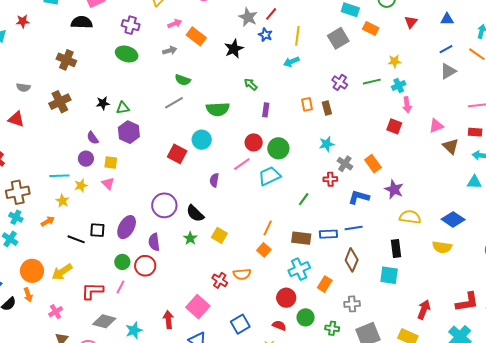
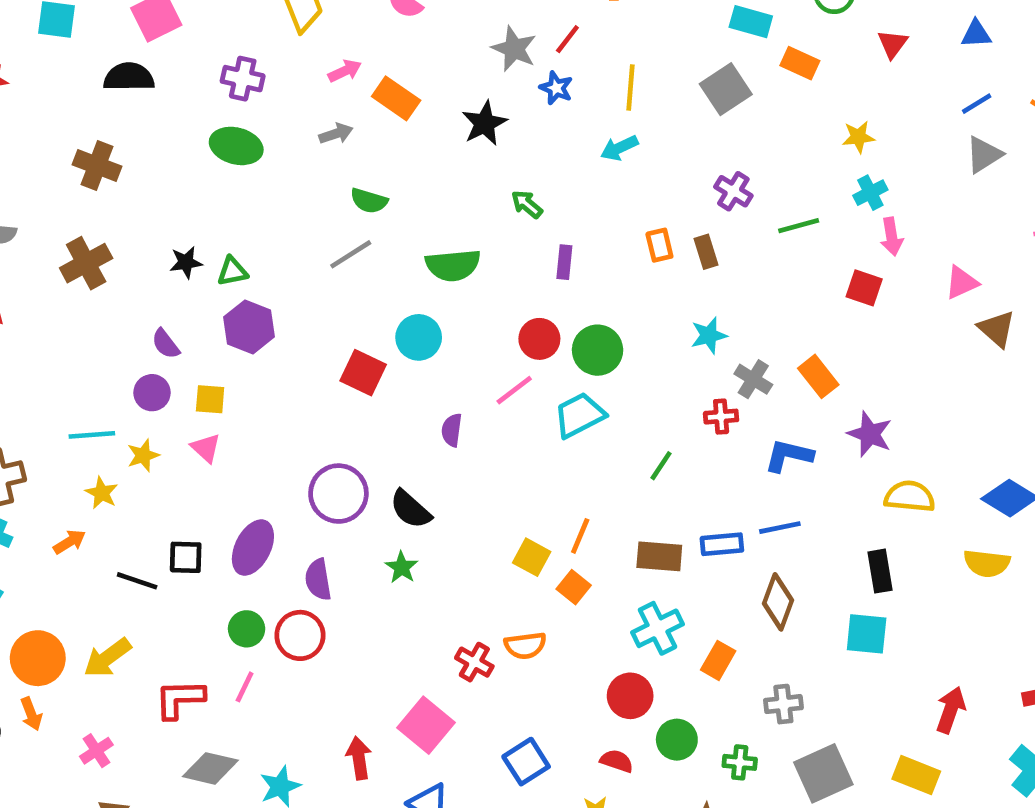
green line: (372, 82) -> (799, 226), moved
yellow square: (219, 235) -> (532, 557), moved

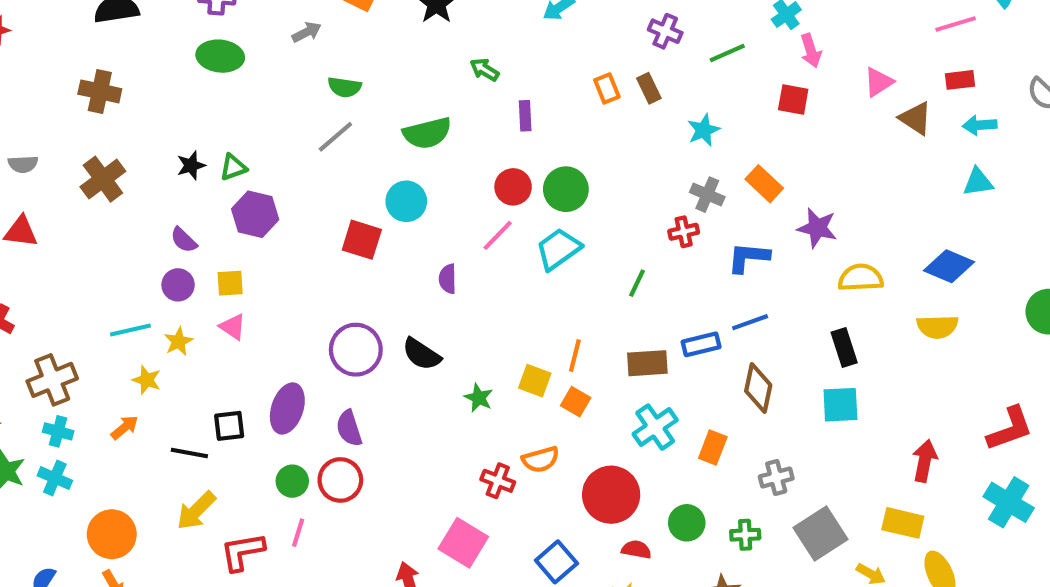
cyan star: (709, 335) -> (704, 130), moved
green star: (402, 567) -> (479, 398), moved
yellow arrow: (107, 658) -> (196, 511), moved
red circle: (630, 696) -> (611, 495), moved, size x1.4

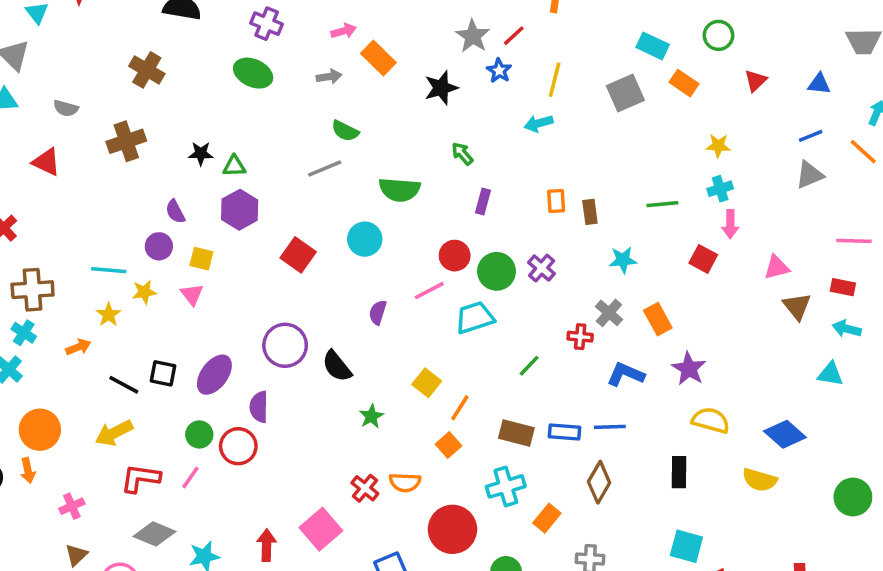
purple cross: (665, 31) -> (542, 268), moved
red square: (362, 240) -> (298, 255), moved
yellow square: (535, 381) -> (427, 383), moved
cyan square: (840, 405) -> (686, 546), moved

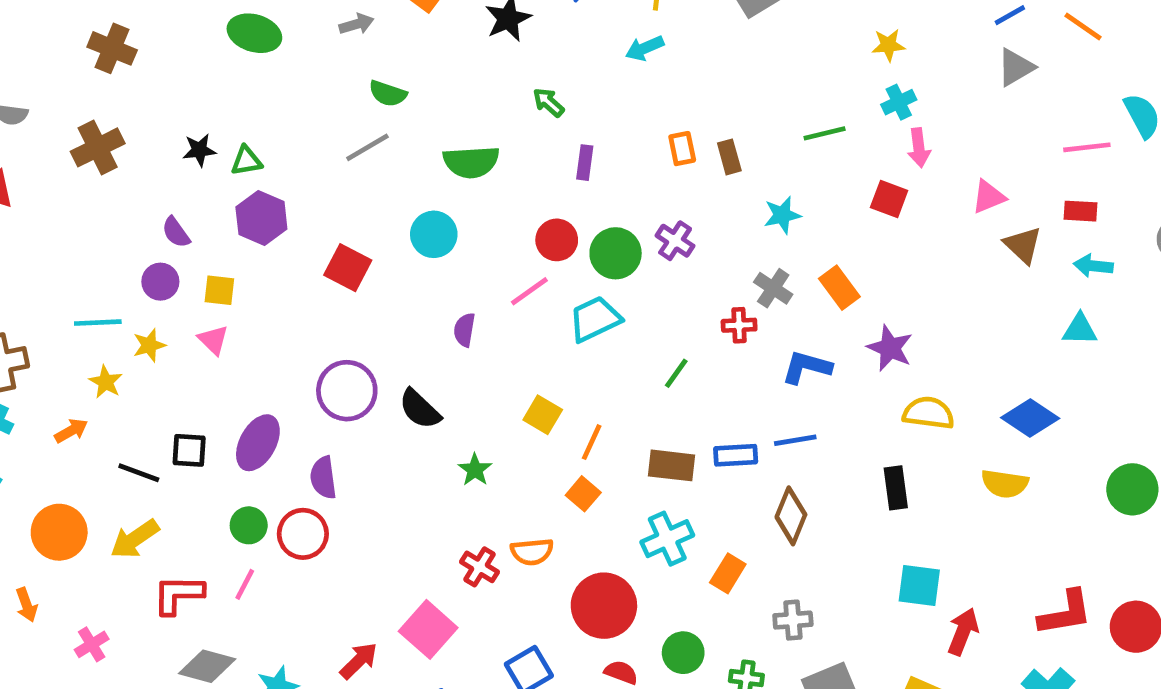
orange circle: (40, 430) -> (59, 532), moved
red arrow: (267, 545) -> (359, 661), turned 52

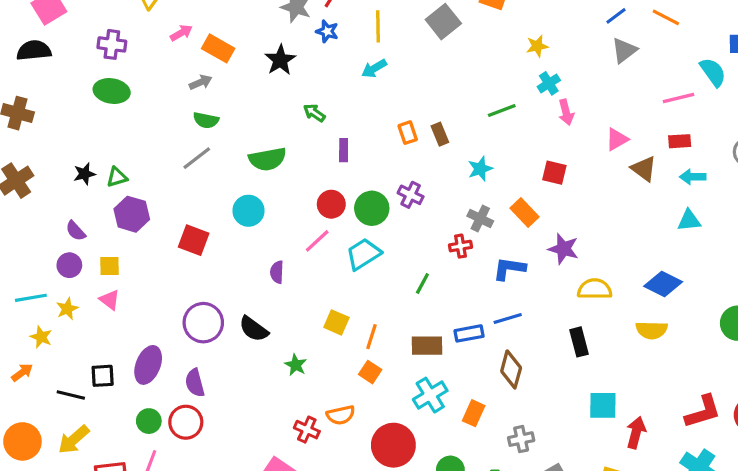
gray arrow: (356, 24) -> (201, 82), moved
red square: (889, 199) -> (554, 173), moved

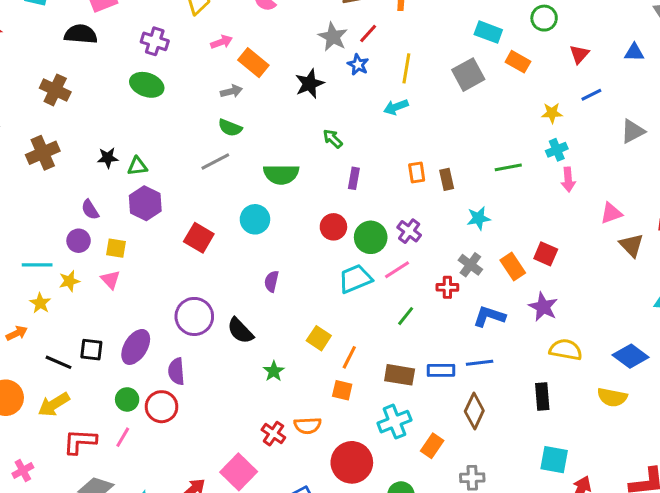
blue line: (616, 16) -> (591, 95), moved
red square: (554, 173) -> (546, 254), moved
pink line: (317, 241) -> (397, 270), moved
orange square: (370, 372) -> (342, 390), turned -30

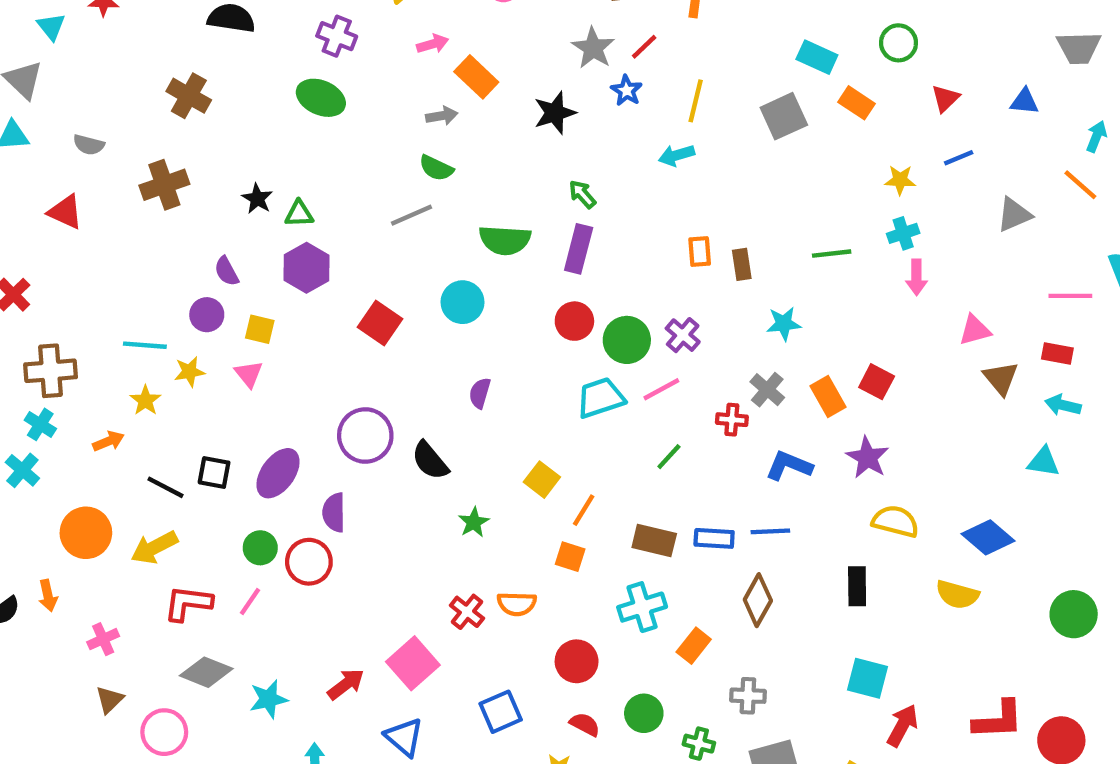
black star: (108, 158) -> (257, 199), turned 30
purple rectangle: (354, 178) -> (579, 249), moved, size x1.5
red circle: (352, 462) -> (577, 661), size x0.7

